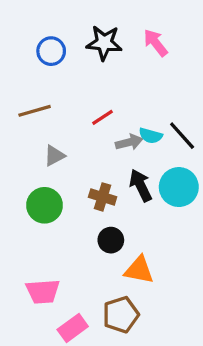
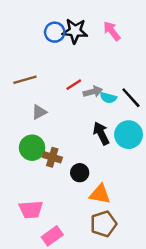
blue circle: (51, 51) -> (55, 32), moved
gray arrow: (129, 142) -> (93, 92), moved
brown cross: (103, 197) -> (52, 157), moved
brown pentagon: (121, 315) -> (104, 224), moved

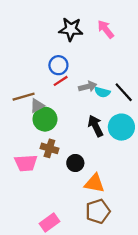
blue circle: (55, 32) -> (58, 65), moved
brown line: (25, 80) -> (24, 97), moved
red line: (74, 85) -> (61, 81), moved
green circle: (32, 148) -> (45, 119), moved
pink trapezoid: (31, 210) -> (26, 163), moved

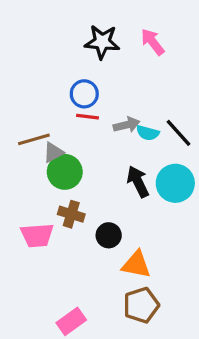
red line: (61, 81) -> (88, 117), turned 40

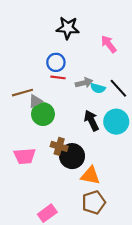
pink arrow: (153, 42) -> (109, 44), moved
brown cross: (71, 214) -> (59, 146), moved
black circle: (109, 235) -> (72, 156), size x1.5

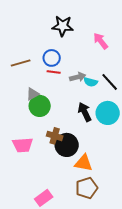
brown line: (23, 93) -> (21, 63), moved

